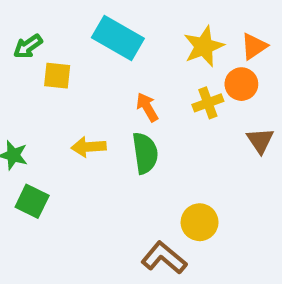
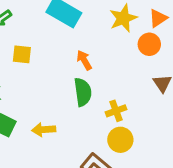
yellow square: (57, 76) -> (22, 54), moved
yellow cross: (208, 103) -> (116, 111), moved
yellow arrow: (89, 147) -> (44, 130), moved

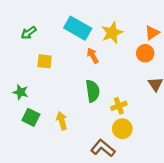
yellow star: (123, 18) -> (112, 33), moved
orange arrow: (84, 60) -> (93, 56), moved
yellow arrow: (44, 130) -> (62, 121), turned 78

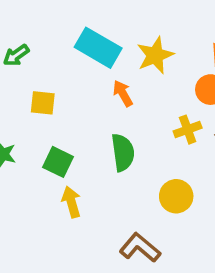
yellow cross: (119, 106) -> (188, 130), moved
green square: (31, 117) -> (58, 162), moved
yellow circle: (122, 129) -> (176, 196), moved

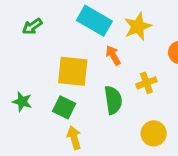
yellow square: (43, 103) -> (73, 71), moved, size x1.6
yellow cross: (188, 130) -> (146, 83), moved

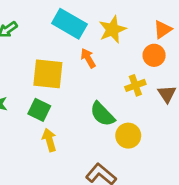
yellow cross: (146, 83) -> (135, 85), moved
green semicircle: (113, 100) -> (102, 114), moved, turned 144

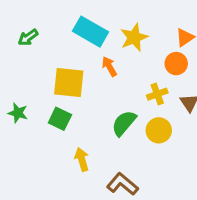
green semicircle: (102, 114) -> (124, 123), turned 84
yellow circle: (128, 136) -> (159, 130), moved
yellow arrow: (49, 140) -> (82, 159), moved

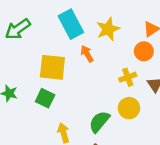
cyan rectangle: (90, 32) -> (71, 24), turned 32
green arrow: (28, 37) -> (18, 29), size x1.5
green semicircle: (124, 123) -> (99, 122), moved

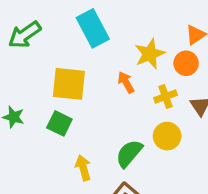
yellow star: (108, 29) -> (150, 54), moved
orange arrow: (87, 54) -> (126, 82), moved

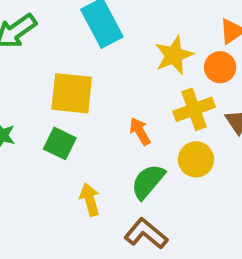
orange arrow: (126, 82) -> (140, 131), moved
yellow cross: (165, 96) -> (194, 109), size x1.4

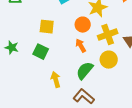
orange circle: (220, 67) -> (83, 25), moved
yellow square: (72, 93) -> (47, 27), size x0.7

